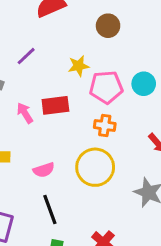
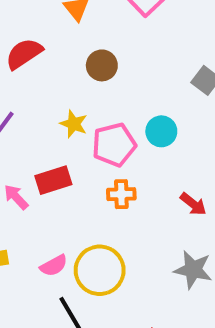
yellow star: (79, 66) -> (74, 124), turned -30
yellow circle: (95, 167) -> (100, 270), moved

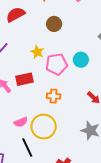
orange cross: (121, 194) -> (54, 96), moved

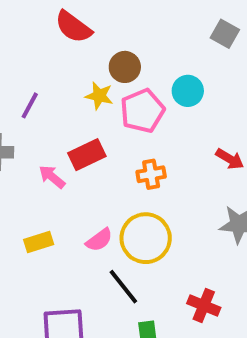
red semicircle: (16, 15) -> (73, 27), moved, turned -102
brown circle: (54, 24) -> (125, 67), moved

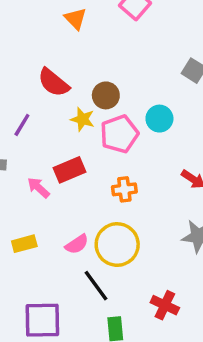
red semicircle: (73, 27) -> (54, 83), moved

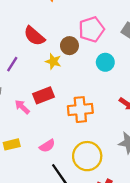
pink pentagon: (119, 134) -> (91, 29), moved
orange cross: (124, 189) -> (80, 110), size x1.5
yellow circle: (117, 245) -> (87, 156), moved

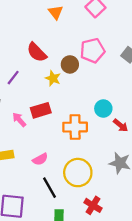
cyan circle: (105, 62) -> (103, 109), moved

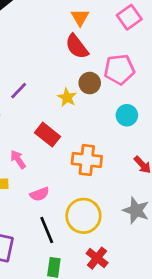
red semicircle: (37, 52) -> (77, 46), moved
cyan circle: (103, 109) -> (127, 115), moved
red rectangle: (41, 110) -> (47, 135), turned 48
pink arrow: (19, 120) -> (18, 159), moved

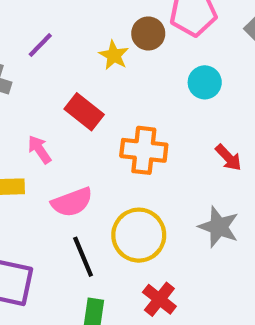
pink semicircle: (39, 194) -> (72, 202), size x1.4

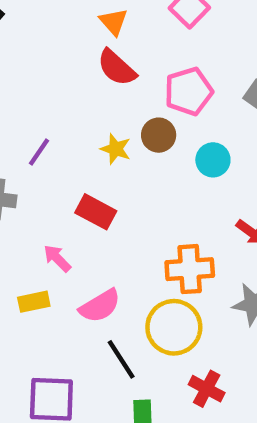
brown circle: (148, 33) -> (159, 135), moved
orange cross: (144, 150) -> (190, 269), moved

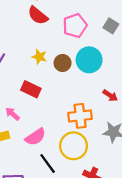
brown circle: (159, 135) -> (63, 63), moved
cyan circle: (213, 160) -> (89, 60), size x1.5

